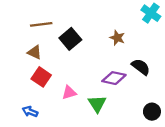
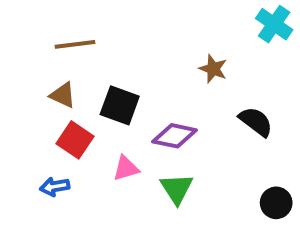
black square: (70, 39) -> (120, 105), moved, turned -30
purple diamond: (114, 78) -> (175, 136), moved
blue arrow: (30, 112) -> (55, 187), moved, turned -32

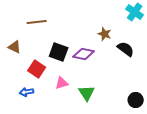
brown triangle: (63, 95) -> (15, 47), moved
black semicircle: (256, 122) -> (126, 49), moved
purple diamond: (175, 136) -> (84, 54), moved

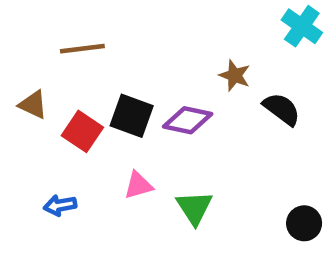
red square: (37, 69) -> (82, 131), moved

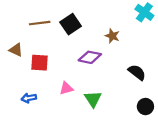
black semicircle: (282, 109) -> (137, 72), moved
black square: (132, 116) -> (71, 24), moved, turned 36
red square: (82, 131) -> (40, 63), turned -30

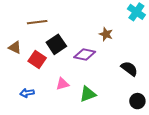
black square: (71, 24) -> (56, 44), moved
red square: (40, 63) -> (37, 60), turned 30
green triangle: (93, 99) -> (88, 94), turned 42

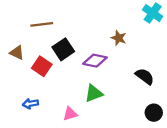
pink triangle: (62, 84) -> (70, 114), moved
green triangle: (88, 94) -> (94, 93), moved

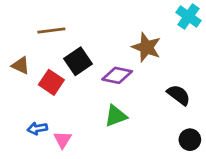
brown star: (119, 38) -> (147, 47), size x1.5
pink triangle: (70, 114) -> (63, 140), moved, turned -42

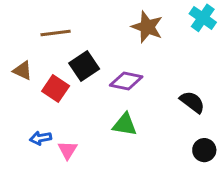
brown star: (147, 47) -> (147, 27), moved
green triangle: (116, 116) -> (125, 125), turned 30

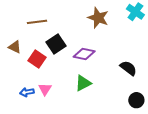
green triangle: (125, 125) -> (83, 83), turned -36
pink triangle: (68, 150) -> (45, 89), moved

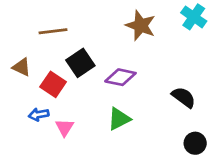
blue arrow: (27, 92) -> (39, 115), moved

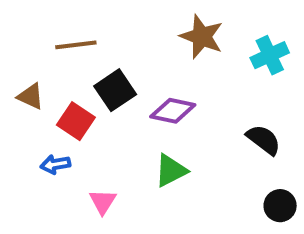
cyan cross: (194, 17) -> (270, 55), moved, turned 30
pink triangle: (65, 127) -> (103, 202), moved

